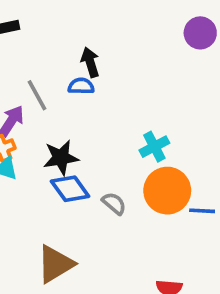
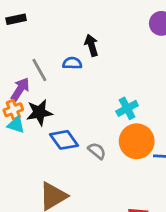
black arrow: (90, 62) -> (91, 45), moved
black star: (61, 158) -> (39, 112), moved

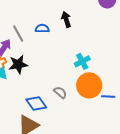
black arrow: (91, 45) -> (66, 19), moved
blue diamond: (64, 140) -> (36, 103), moved

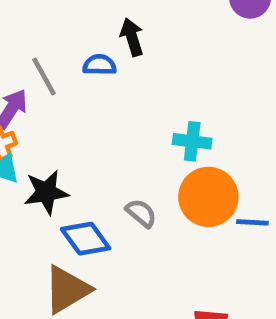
black arrow: (66, 19) -> (132, 37), moved
cyan cross: (82, 61) -> (192, 141), turned 35
black star: (18, 64) -> (46, 192), moved

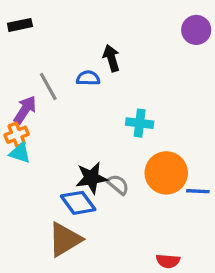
cyan cross: (192, 141) -> (140, 123), moved
black star: (46, 192) -> (91, 178), moved

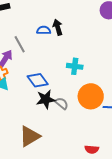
blue semicircle: (88, 78) -> (44, 30), moved
blue diamond: (78, 203) -> (38, 80), moved

